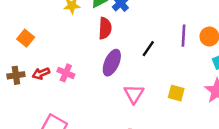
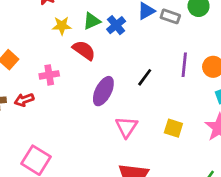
red semicircle: (105, 28) -> (84, 50), moved, turned -60
pink cross: (66, 73) -> (49, 75), moved, turned -35

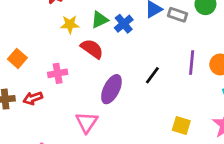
pink triangle: (126, 127) -> (87, 122), moved

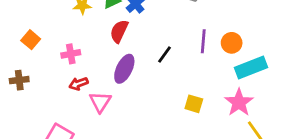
red semicircle: (92, 49) -> (119, 31), moved, turned -100
red arrow: (33, 98) -> (79, 84), moved

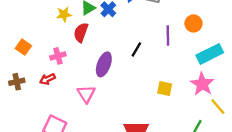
red semicircle: (119, 31) -> (81, 32), moved
orange circle: (232, 43) -> (194, 23), moved
red arrow: (79, 84) -> (47, 79), moved

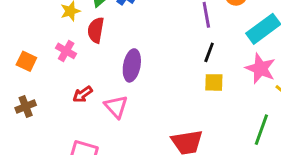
black line: (136, 49) -> (209, 52), moved
pink cross: (58, 56) -> (66, 51), moved, turned -35
red arrow: (47, 79) -> (83, 94), moved

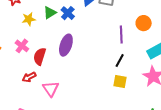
red semicircle: (96, 30) -> (40, 56), moved
purple ellipse: (132, 65) -> (66, 45), moved

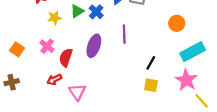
purple line: (121, 35) -> (124, 34), moved

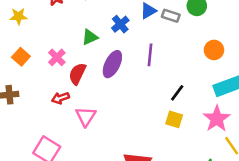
green triangle: (77, 11) -> (90, 37), moved
yellow star: (54, 18) -> (19, 16), moved

